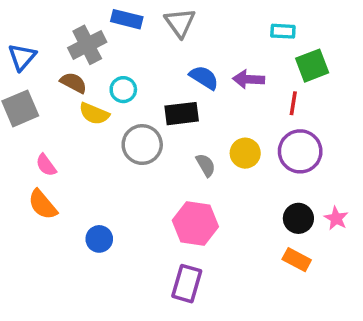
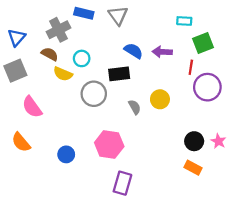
purple circle: (300, 151) -> (207, 87), moved
pink semicircle: (46, 165) -> (32, 107), size x1.5
orange semicircle: (43, 205) -> (21, 142), moved
pink hexagon: (195, 223) -> (109, 145), moved

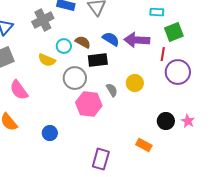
purple arrow: (162, 52) -> (137, 40), size x1.4
brown semicircle: (50, 54) -> (83, 42), moved
pink hexagon: (109, 145) -> (89, 104), moved
orange rectangle: (193, 168) -> (144, 145), moved

